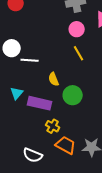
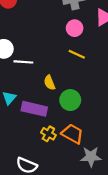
yellow line: (79, 53) -> (77, 54), turned -35
orange trapezoid: (66, 145) -> (72, 134), moved

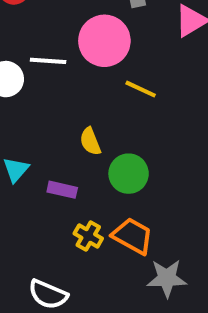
pink circle: (75, 28) -> (104, 41), moved, size x1.6
white line: (23, 62) -> (48, 61), moved
purple rectangle: (34, 109) -> (62, 190), size x0.6

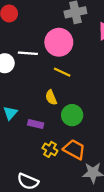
yellow line: (141, 89) -> (62, 72), moved

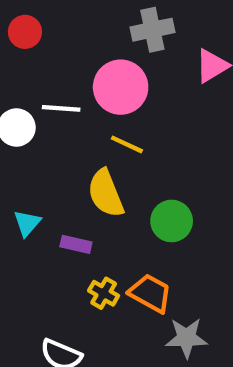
yellow semicircle: (51, 97) -> (106, 193), size x1.6
green circle: (72, 115) -> (172, 221), moved

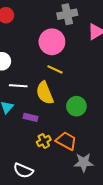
white line: (61, 108) -> (18, 86), moved
yellow cross: (104, 293) -> (44, 141), turned 32

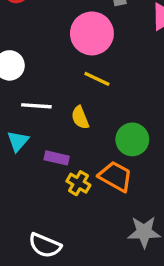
yellow semicircle: (45, 93) -> (80, 118), size x0.6
yellow cross: (44, 141) -> (78, 183), moved, turned -32
orange trapezoid: (66, 141) -> (115, 176), moved

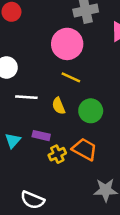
green circle: (132, 139) -> (91, 111), moved
cyan triangle: (18, 141) -> (13, 141), moved
yellow cross: (78, 183) -> (57, 154), turned 35

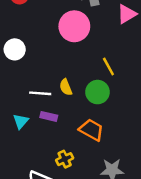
yellow line: (71, 77) -> (108, 66), moved, turned 36
white line: (26, 97) -> (40, 93), moved
yellow cross: (57, 154) -> (65, 159), moved

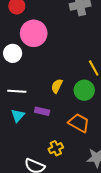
pink circle: (74, 26) -> (34, 33), moved
yellow semicircle: (66, 87) -> (57, 86), turned 48
white line: (40, 93) -> (17, 91), moved

